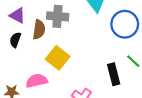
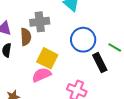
blue circle: (125, 24) -> (83, 40), moved
pink semicircle: (37, 81) -> (42, 75), moved

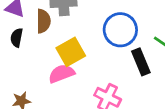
yellow square: (47, 58) -> (71, 52), turned 30

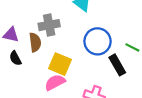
black semicircle: (17, 38) -> (15, 58), turned -32
yellow square: (71, 52) -> (60, 64), turned -30

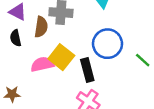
black rectangle: (117, 65) -> (87, 70), moved
pink semicircle: (55, 82) -> (42, 64), moved

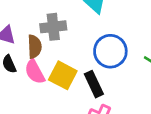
pink semicircle: (42, 64) -> (35, 72), moved, turned -95

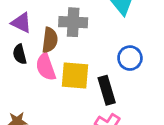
blue circle: (110, 51) -> (130, 58), size x0.7
yellow square: (63, 75) -> (75, 76), turned -32

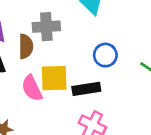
pink semicircle: (46, 67) -> (32, 88), moved
black rectangle: (107, 90) -> (86, 89), turned -76

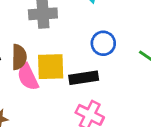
brown semicircle: (26, 46) -> (19, 57), moved

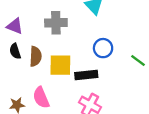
pink semicircle: (28, 77) -> (41, 98), moved

